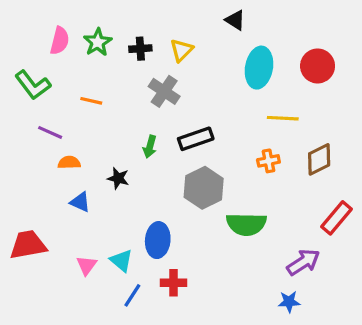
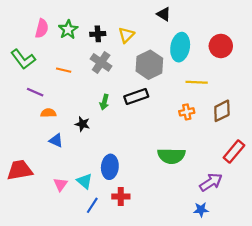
gray cross: (164, 91) -> (101, 62), moved
gray hexagon: (204, 188) -> (149, 65), moved

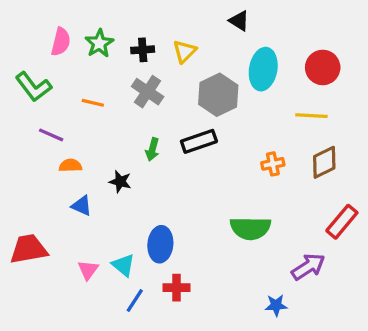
yellow line: (197, 82) -> (311, 116), moved
blue star: (201, 210) -> (276, 305), moved

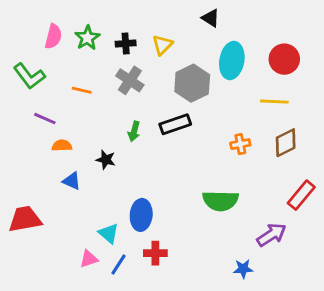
pink triangle: (88, 270) -> (89, 259), moved, turned 36

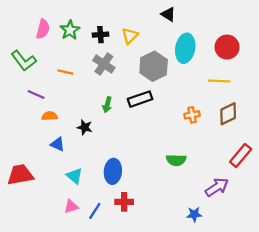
green semicircle: (221, 201) -> (176, 160), size x0.7
cyan triangle: (109, 233) -> (74, 176), moved

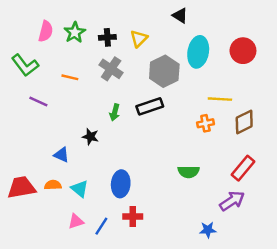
yellow line: (219, 81) -> (220, 99), moved
orange semicircle: (50, 116) -> (53, 185), moved
red rectangle: (241, 156) -> (243, 168), moved

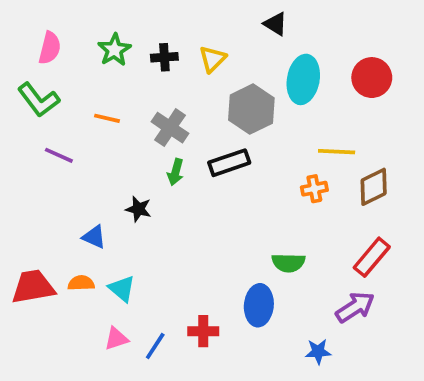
pink semicircle: (46, 31) -> (50, 48), moved
gray cross: (111, 69) -> (170, 128), moved
blue ellipse: (121, 184) -> (259, 305), moved

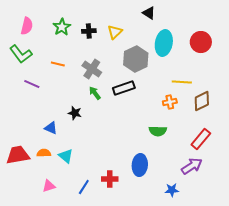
green arrow: (176, 172) -> (95, 93), turned 128
green semicircle: (288, 263) -> (158, 131), moved
pink triangle: (116, 339) -> (49, 186), moved

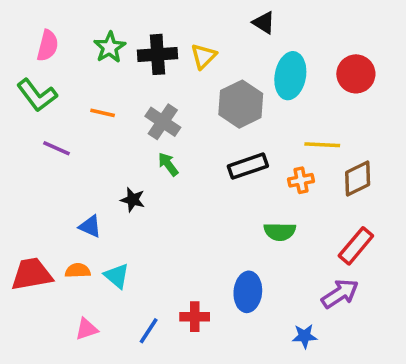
black cross: (89, 31) -> (157, 54), size x1.5
black rectangle: (124, 88) -> (248, 166), moved

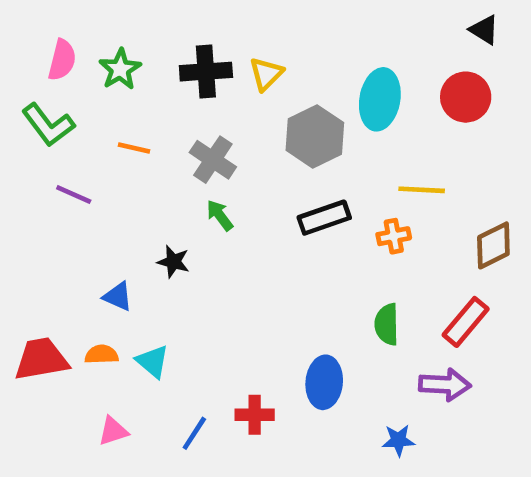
black triangle: (264, 23) -> (484, 30), moved
green star: (110, 47) -> (120, 69), moved
brown diamond: (358, 178) -> (493, 245), moved
green semicircle: (280, 232) -> (387, 324), moved, turned 88
purple arrow: (340, 294) -> (445, 385), turned 36

